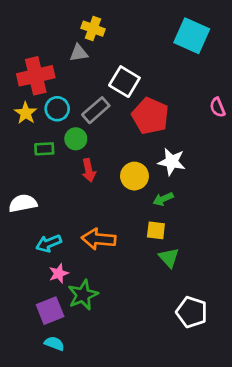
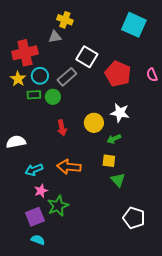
red pentagon: (150, 116) -> (118, 74), moved
green rectangle: (44, 149) -> (34, 95), moved
red arrow: (89, 170) -> (62, 128), moved

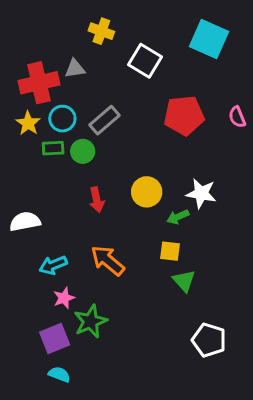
gray triangle: (55, 37) -> (75, 69), moved
white square: (87, 57) -> (145, 61), moved
red pentagon: (118, 74) -> (184, 115), turned -30
white star: (120, 113) -> (201, 193), moved
orange arrow: (69, 167) -> (108, 261), turned 35

